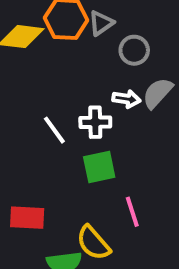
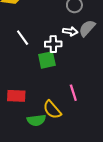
white line: (54, 130) -> (23, 38), moved
green square: (99, 167) -> (47, 60), moved

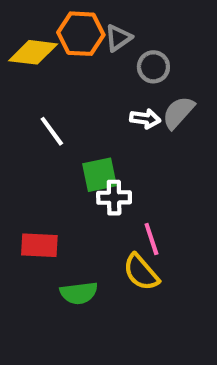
white cross: (53, 44) -> (114, 198), moved
yellow semicircle: (52, 110) -> (141, 272), moved

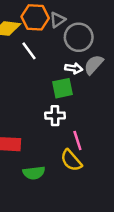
gray circle: (153, 67) -> (79, 37), size x1.5
white line: (52, 131) -> (29, 51), moved
green square: (100, 175) -> (62, 88), moved

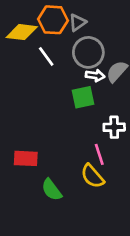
gray circle: (79, 37) -> (88, 52), moved
white cross: (55, 116) -> (114, 127), moved
green semicircle: (34, 173) -> (52, 190), turned 60

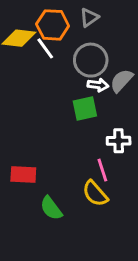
gray triangle: (77, 23) -> (89, 18), moved
white line: (46, 56) -> (45, 48), moved

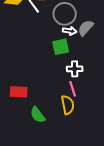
white cross: (119, 141) -> (75, 69), moved
yellow semicircle: (95, 194) -> (68, 105), turned -150

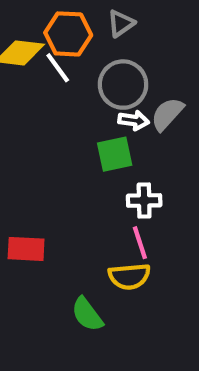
yellow semicircle: (68, 105) -> (129, 276), turned 96
green semicircle: (38, 115) -> (87, 314), moved

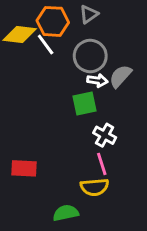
white cross: (144, 200) -> (105, 135), turned 30
green semicircle: (87, 314) -> (66, 213), turned 115

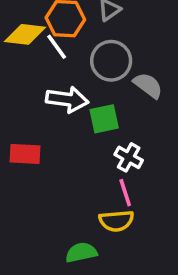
gray semicircle: (120, 76) -> (148, 85), turned 85
white arrow: (97, 80) -> (67, 99), moved, size x1.6
red rectangle: (24, 168) -> (25, 154), moved

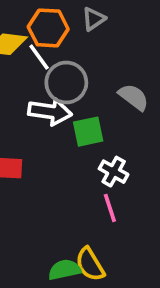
gray circle: (111, 61) -> (66, 83), moved
yellow semicircle: (116, 221) -> (90, 264), moved, turned 64

